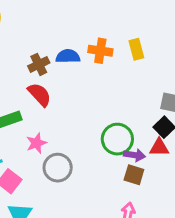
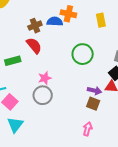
orange cross: (100, 51) -> (68, 14), moved
green circle: (117, 139) -> (83, 54), moved
pink star: (36, 143) -> (45, 78), moved

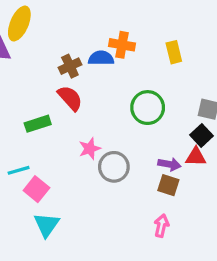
gray circle: (43, 95) -> (114, 167), moved

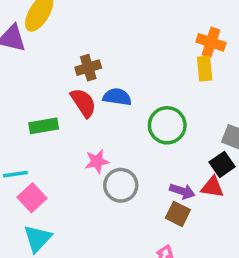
orange cross: (122, 45) -> (211, 42), moved
blue semicircle: (101, 58) -> (117, 97), moved

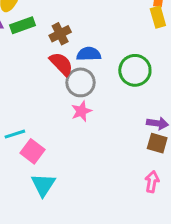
green rectangle: (44, 126) -> (22, 25), moved
gray circle: (121, 185) -> (81, 82), moved

